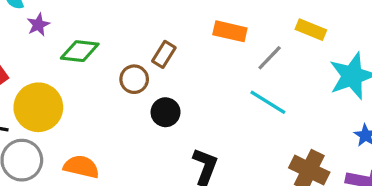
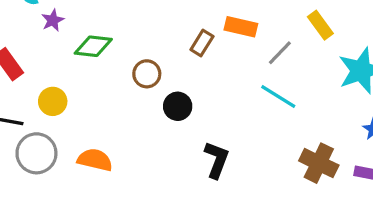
yellow rectangle: (311, 30) -> (320, 25), turned 32
brown rectangle: (164, 54) -> (202, 43), moved
yellow circle: (38, 107) -> (53, 101), size x0.6

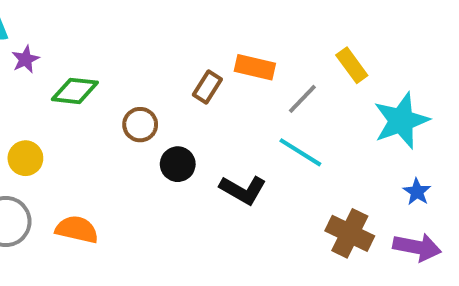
black L-shape: (217, 160) -> (243, 190), moved, turned 99

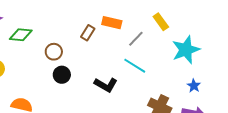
black circle: (178, 164) -> (62, 75), moved

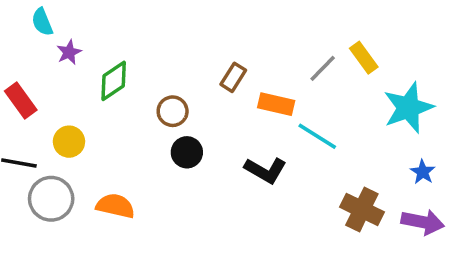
orange rectangle: (112, 23) -> (276, 104), moved
green diamond: (21, 35) -> (114, 81), turned -40
gray line: (136, 39) -> (323, 68), moved

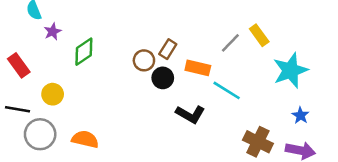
brown circle: (173, 111) -> (144, 60), moved
black circle: (187, 152) -> (163, 78), moved

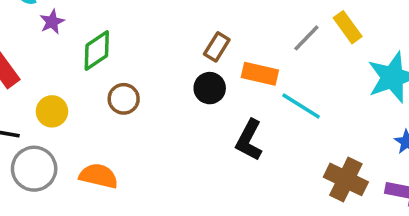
brown circle: (144, 60) -> (124, 99), moved
black L-shape: (190, 114) -> (249, 140), turned 88

